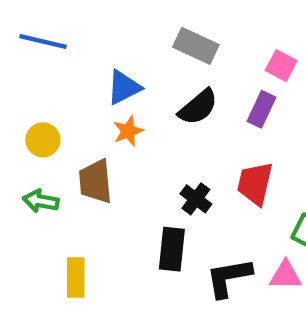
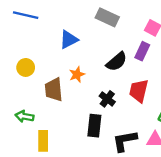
black semicircle: (198, 107) -> (117, 62), moved
orange star: (128, 131) -> (77, 74), moved
green arrow: (41, 201) -> (25, 116), moved

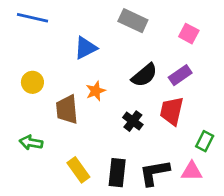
purple rectangle: (142, 51) -> (180, 75), moved, turned 30
black rectangle: (94, 126) -> (117, 173), moved
yellow rectangle: (43, 141) -> (78, 170), moved, turned -36

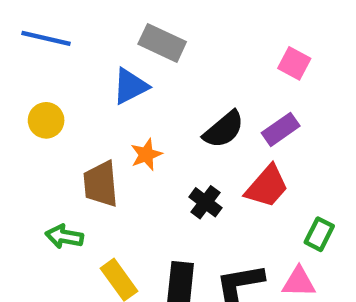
gray rectangle: (133, 21) -> (162, 43), moved
yellow circle: (32, 82) -> (46, 120), moved
red trapezoid: (172, 111) -> (267, 186), turned -152
green arrow: (31, 143) -> (64, 236), moved

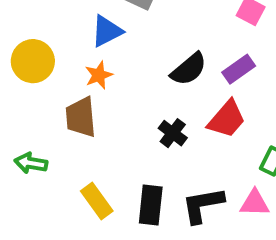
yellow circle: (46, 120) -> (33, 61), size x1.4
orange star: (146, 154) -> (99, 75), moved
green arrow: (64, 236) -> (31, 163), moved

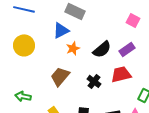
orange star: (99, 75) -> (73, 48), moved
brown trapezoid: (81, 117) -> (60, 76), moved, turned 45
red trapezoid: (227, 119) -> (121, 74), turned -145

